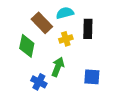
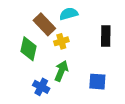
black rectangle: (88, 29) -> (106, 36), moved
yellow cross: (66, 39) -> (61, 41), moved

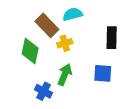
blue square: (97, 82) -> (103, 73), moved

